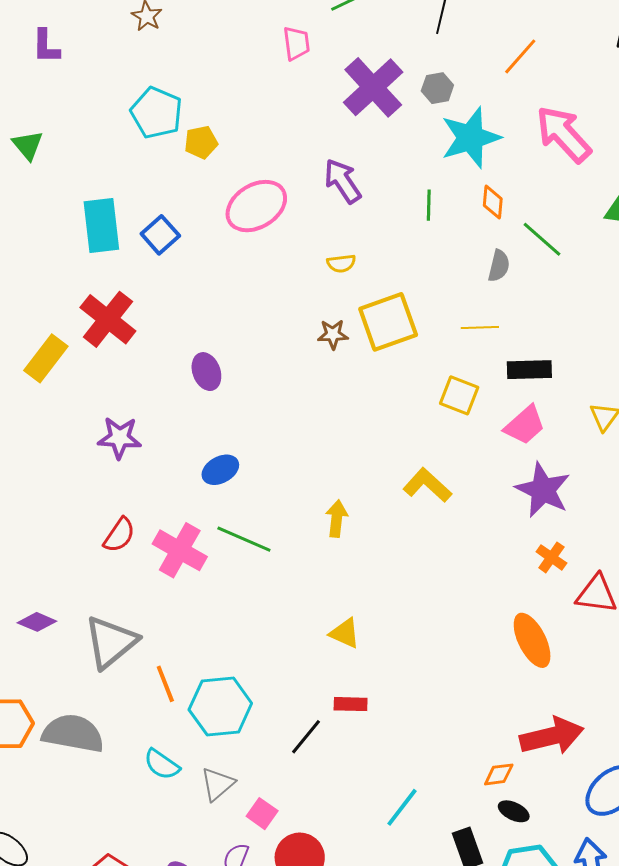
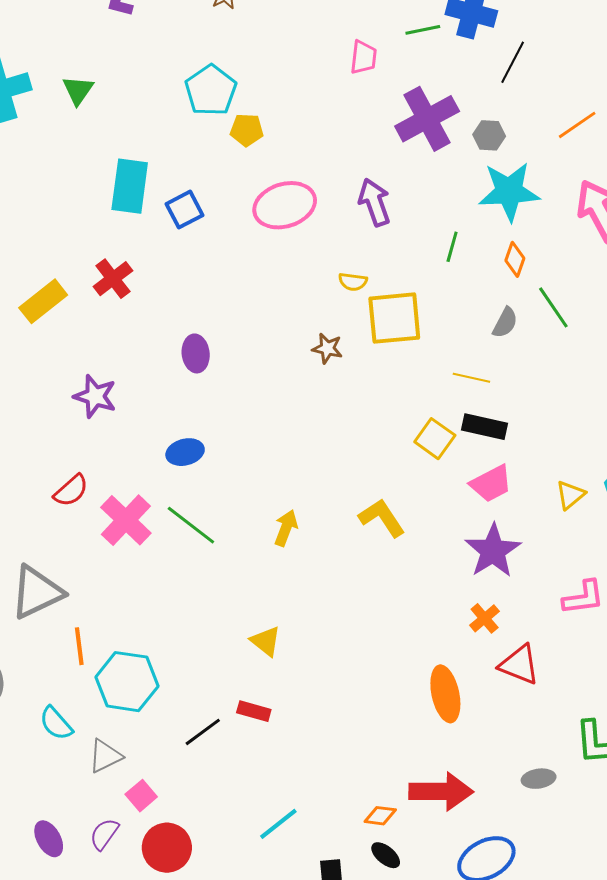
red cross: (108, 319) -> (113, 279), size x0.7
yellow square: (388, 322) -> (394, 318), moved
black rectangle: (529, 370) -> (484, 427), moved

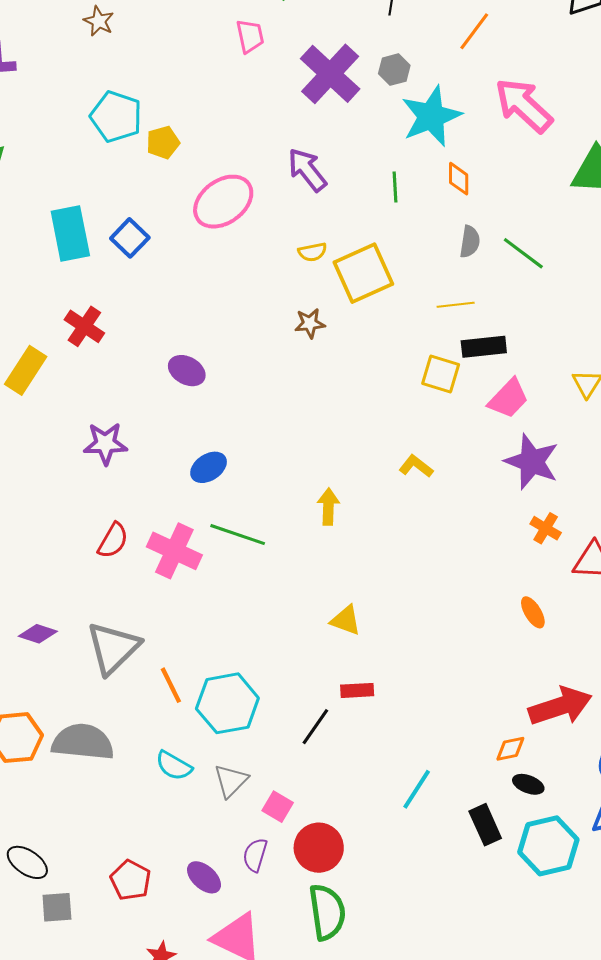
green line: (553, 307) -> (523, 253), moved
purple ellipse: (196, 353) -> (187, 371), turned -36
yellow L-shape: (382, 518) -> (416, 466), size x0.7
orange ellipse: (445, 694) -> (533, 612), size x0.6

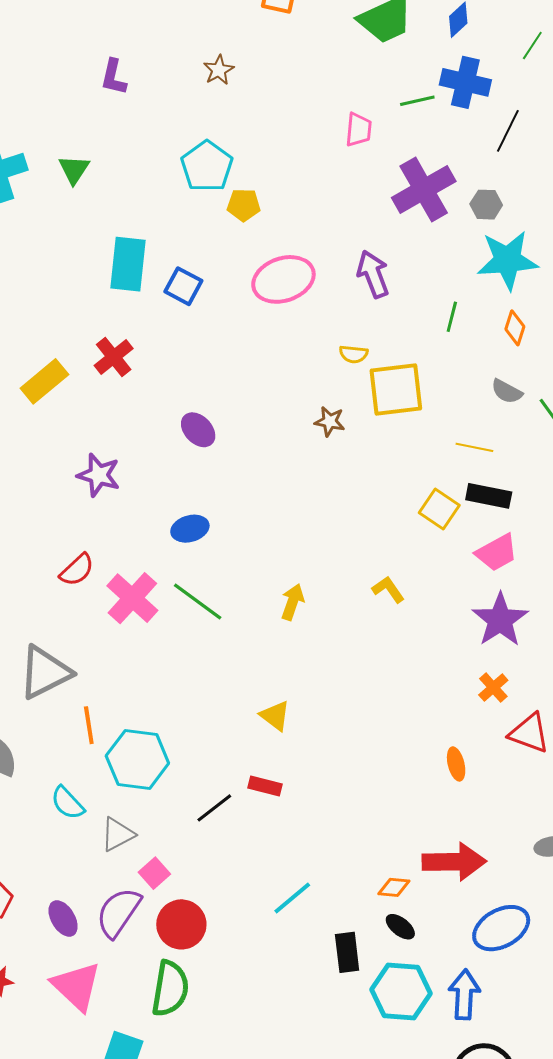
blue square: (130, 238) -> (183, 286), turned -33
gray semicircle: (470, 242) -> (507, 391), turned 92
purple semicircle: (255, 855) -> (118, 912), size x1.6

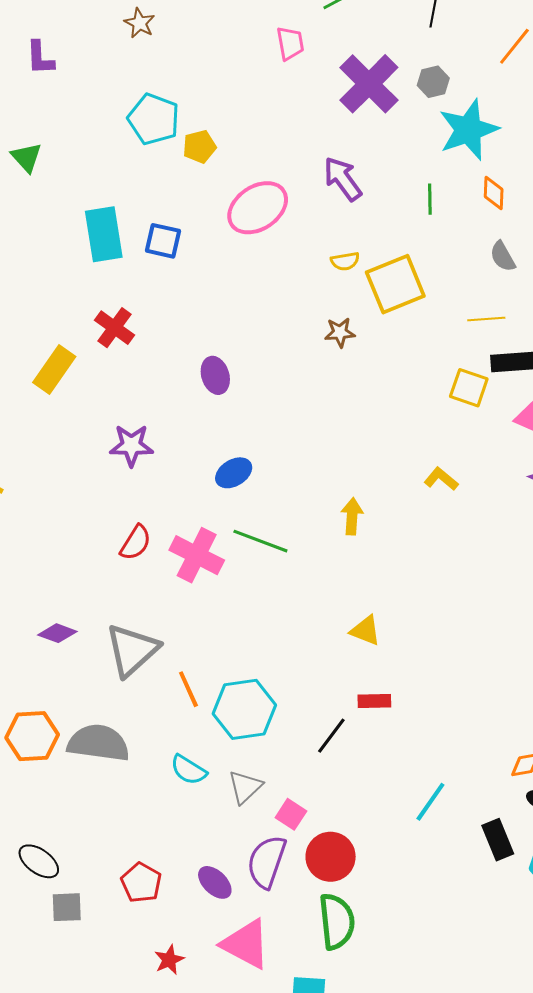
gray semicircle: (507, 391) -> (503, 256), turned 48
purple ellipse: (198, 430) -> (215, 375), turned 42

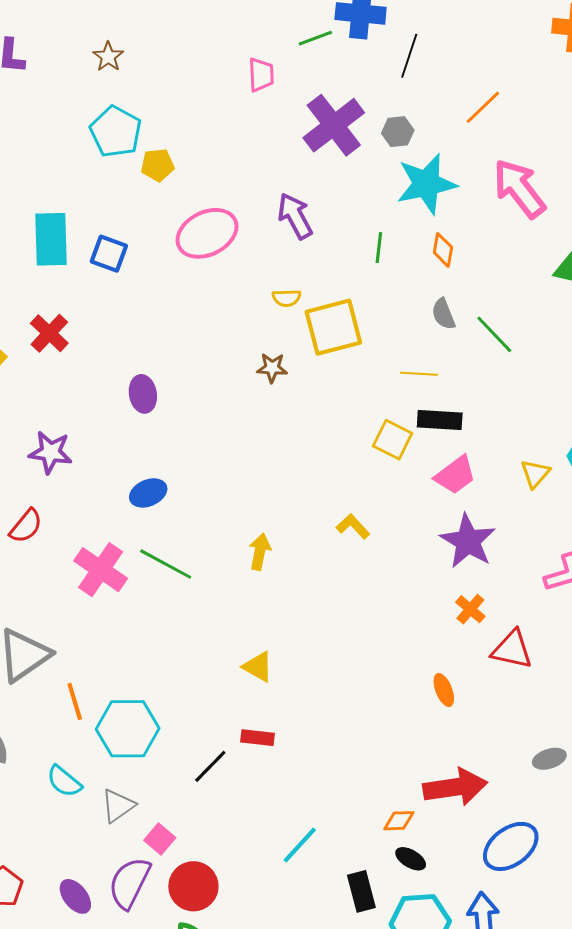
brown star: (140, 23) -> (108, 57), moved
red semicircle: (136, 543) -> (26, 526), moved

